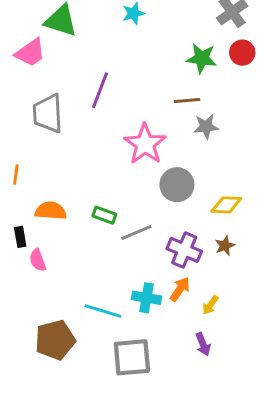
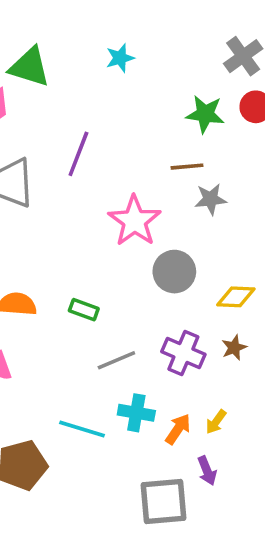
gray line: (136, 233) -> (116, 360), moved
orange arrow: (180, 289) -> (178, 429), moved
gray square: (132, 357) -> (163, 501), moved

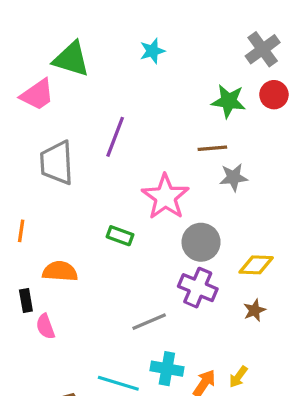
green rectangle: (84, 310) -> (120, 236), moved
purple cross: (183, 353) -> (198, 288), moved

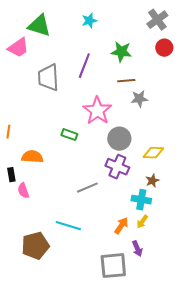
green star: (229, 101) -> (121, 52), moved
purple line: (115, 137) -> (84, 66), moved
gray trapezoid: (57, 163) -> (48, 78), moved
cyan cross: (167, 369) -> (141, 200), moved

